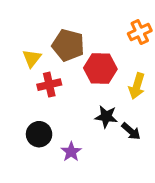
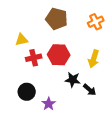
brown pentagon: (68, 45) -> (57, 19), moved
yellow triangle: (32, 58) -> (22, 40), turned 40
red hexagon: (100, 69) -> (59, 55), moved

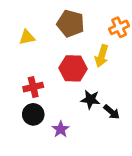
yellow triangle: (22, 40) -> (27, 37), moved
red cross: (34, 58) -> (33, 87), moved
yellow arrow: (94, 59) -> (102, 56), moved

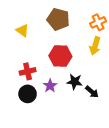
yellow triangle: (27, 37) -> (22, 31), turned 48
yellow arrow: (102, 56) -> (95, 46), moved
purple star: (61, 129) -> (50, 86), moved

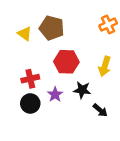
brown pentagon: (58, 19) -> (52, 28), moved
yellow arrow: (95, 46) -> (105, 66), moved
black arrow: (92, 92) -> (100, 110), moved

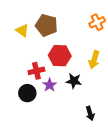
red cross: (30, 79) -> (36, 71), moved
black arrow: (100, 110) -> (90, 113), moved, turned 32

